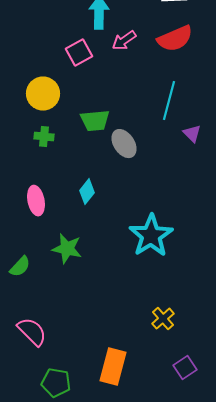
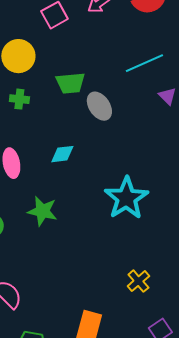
cyan line: (169, 101) -> (144, 63), turned 51
cyan diamond: (87, 192) -> (62, 154), turned 45

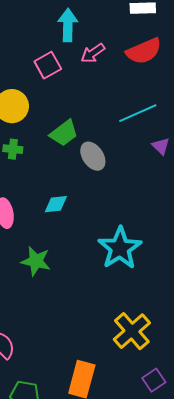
green trapezoid: (70, 83) -> (64, 133), turned -32
yellow cross: (138, 281) -> (132, 331), size x1.6

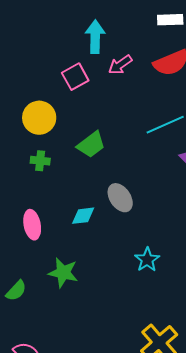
gray ellipse: (93, 156) -> (120, 198), moved
cyan star: (120, 248) -> (147, 260), size x0.6

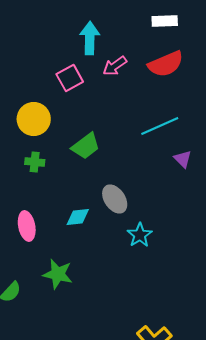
cyan star: (147, 260) -> (140, 235), moved

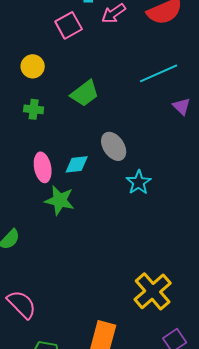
yellow circle: (34, 119) -> (33, 66), size x0.7
pink ellipse: (27, 226) -> (43, 167), moved
green star: (58, 274) -> (60, 200), moved

